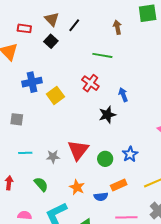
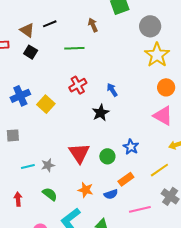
black line: (74, 25) -> (50, 24), moved, turned 40
green line: (102, 55) -> (74, 48), moved
red cross: (90, 83) -> (78, 85), turned 36
gray star: (53, 157) -> (48, 165), moved

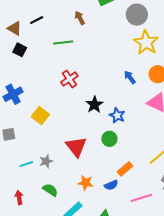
blue arrow: (112, 90) -> (130, 77), moved
yellow square: (46, 104) -> (40, 116), moved
blue star: (131, 147) -> (117, 115), moved
green circle: (107, 156) -> (109, 139), moved

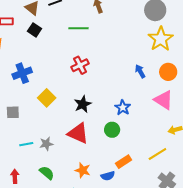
black star: (94, 105) -> (83, 104), moved
red triangle: (76, 147) -> (78, 133), turned -35

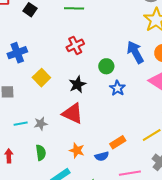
blue arrow: (140, 71) -> (135, 52), size x1.6
green circle: (112, 130) -> (106, 66), moved
green semicircle: (47, 173) -> (41, 153), turned 42

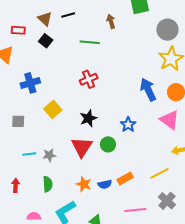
green circle: (106, 66) -> (108, 144), moved
red triangle: (73, 113) -> (82, 147), turned 35
blue semicircle: (102, 156) -> (105, 184), moved

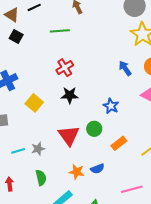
blue arrow: (148, 90) -> (125, 68), size x0.7
black star: (88, 118) -> (70, 95), moved, turned 30
orange rectangle: (125, 178) -> (119, 143), moved

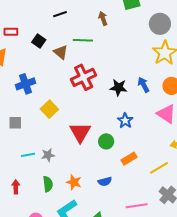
brown triangle: (12, 15) -> (61, 52), moved
red cross: (65, 68) -> (84, 77), size x1.4
black star: (70, 95) -> (118, 88), moved
red triangle: (69, 136) -> (80, 132), moved
orange star: (77, 172) -> (74, 182), moved

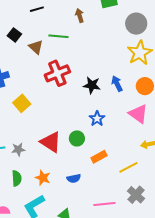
red triangle: (80, 132) -> (51, 142), moved, turned -30

